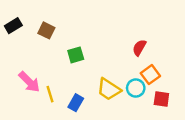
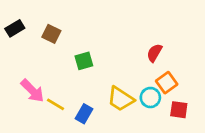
yellow line: (50, 94) -> (55, 104), turned -42

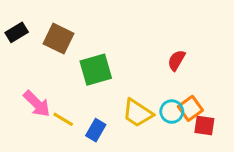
brown square: (51, 34) -> (59, 39), size x1.4
green square: (84, 61) -> (96, 70), size x1.5
orange square: (167, 83) -> (190, 108), moved

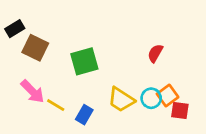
brown square: (59, 39) -> (35, 48), moved

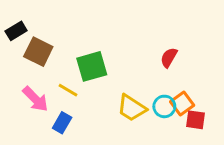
yellow line: (56, 105) -> (68, 90), moved
blue rectangle: (84, 115) -> (62, 123), moved

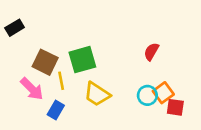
brown square: (38, 52) -> (45, 62), moved
yellow line: (68, 90) -> (61, 81), turned 48
yellow trapezoid: (132, 108) -> (97, 94), moved

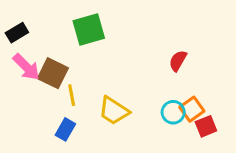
green square: (82, 60) -> (89, 29), moved
pink arrow: (32, 89) -> (26, 67), moved
red square: (175, 107) -> (206, 126), turned -30

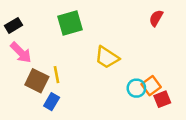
red semicircle: (178, 61) -> (156, 18), moved
brown square: (53, 73) -> (37, 81), moved
yellow trapezoid: (114, 111) -> (107, 57), moved

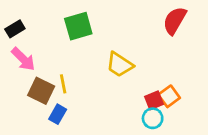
red semicircle: (156, 18) -> (175, 21), size x1.5
cyan circle: (136, 88) -> (153, 118), moved
red square: (162, 99) -> (154, 100), moved

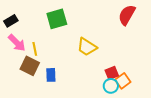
yellow line: (63, 84) -> (35, 49), moved
orange square: (169, 96) -> (123, 81), moved
blue rectangle: (58, 114) -> (51, 75), moved, turned -32

